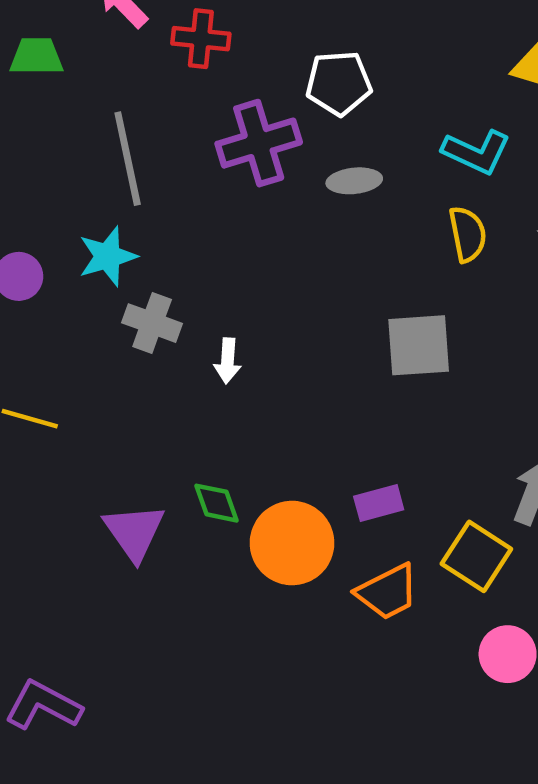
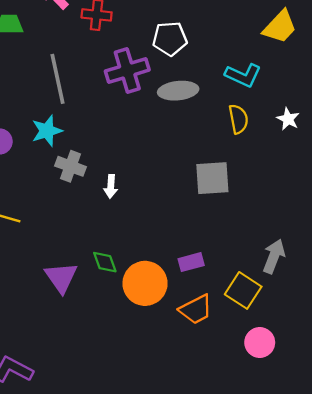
gray ellipse: (354, 181) -> (178, 91), size x1.4

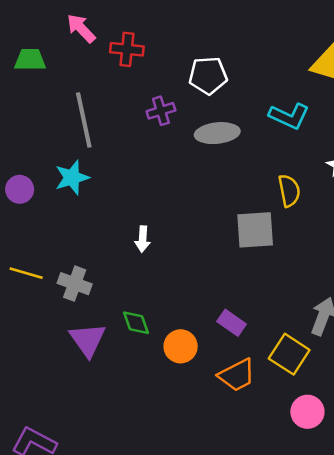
purple cross: (127, 71) -> (161, 111), size x0.6
yellow semicircle: (238, 119) -> (289, 191), moved
gray cross: (71, 166) -> (75, 284), moved
purple rectangle: (191, 262) -> (232, 323), turned 50
orange circle: (145, 283) -> (181, 346), size x0.7

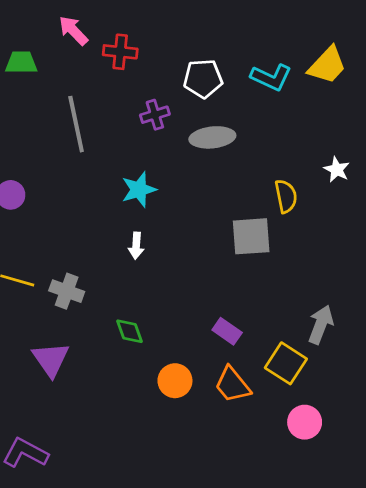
cyan L-shape: (289, 116) -> (271, 77), moved
cyan star: (72, 178) -> (139, 190), moved
purple triangle: (88, 340) -> (51, 359), moved
orange circle: (181, 346) -> (175, 381), moved
orange trapezoid: (237, 375) -> (232, 385), turned 78

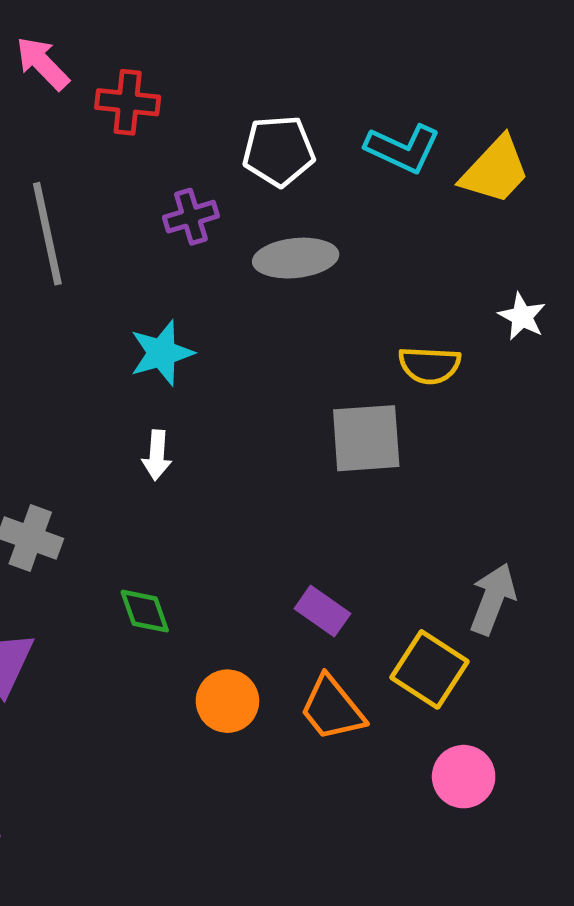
yellow trapezoid: (327, 65) -> (495, 170), moved
yellow semicircle: (286, 196) -> (430, 365), turned 104

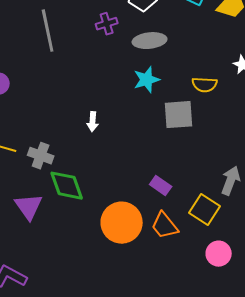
cyan star: (162, 353) -> (147, 80), moved
green diamond: (145, 611) -> (67, 186), moved, size x1.6
orange circle: (227, 701) -> (122, 223), size x1.6

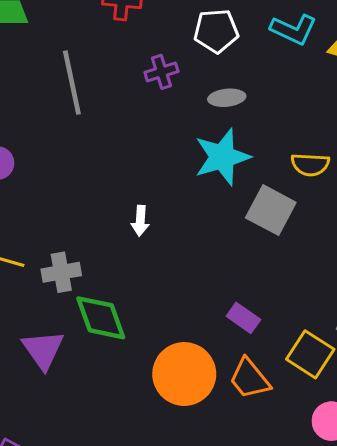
gray ellipse: (150, 41) -> (227, 98), size x0.7
cyan star: (147, 80) -> (222, 157), size x1.4
gray square: (179, 115) -> (271, 210), turned 32
gray cross: (41, 156) -> (61, 272), turned -30

